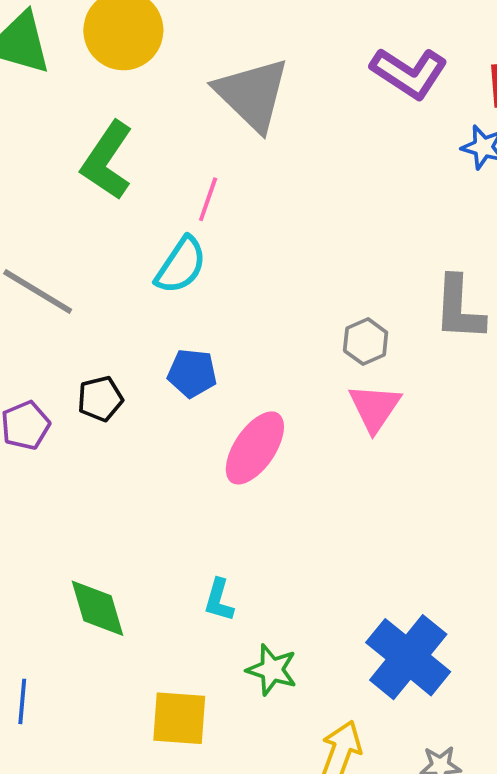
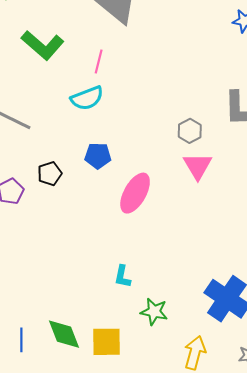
green L-shape: (107, 161) -> (43, 45), turned -78
cyan semicircle: (181, 265) -> (87, 98), turned 40
green diamond: (97, 608) -> (64, 334), moved

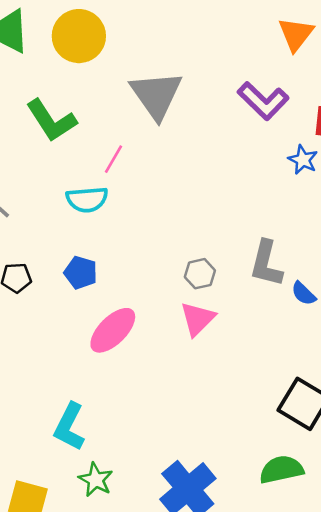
cyan L-shape: (123, 277) -> (69, 427), size x1.6

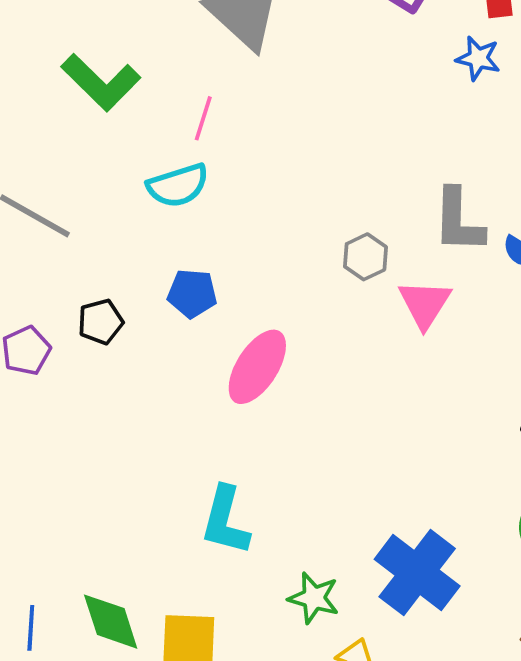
pink triangle: (197, 319) -> (425, 304), moved
green star: (96, 480) -> (314, 598), moved

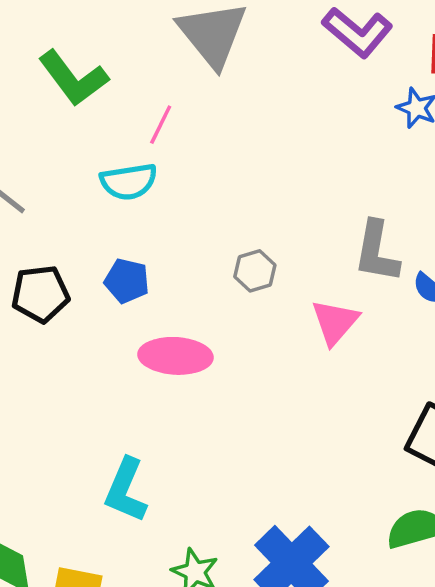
gray hexagon: (365, 257) -> (255, 271), moved
black pentagon: (101, 322) -> (40, 294), size x1.4
pink ellipse: (257, 367) -> (176, 356), turned 52

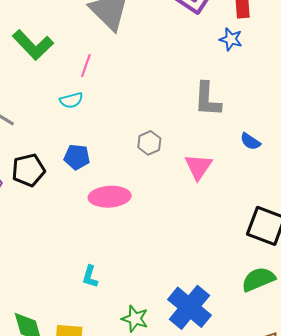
cyan semicircle: (129, 182) -> (71, 100), size x0.7
gray L-shape: (377, 252) -> (207, 99), moved
cyan L-shape: (126, 490) -> (90, 277), size x0.6

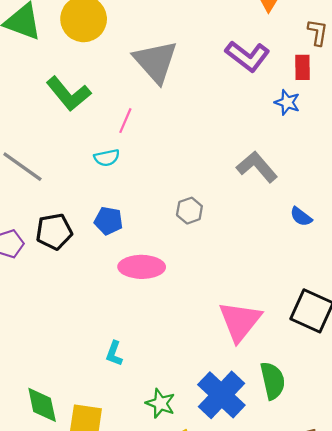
gray L-shape: (207, 99) -> (257, 167), turned 132
pink triangle: (198, 167) -> (240, 321), moved, size x1.4
green semicircle: (258, 279) -> (273, 381), moved, turned 96

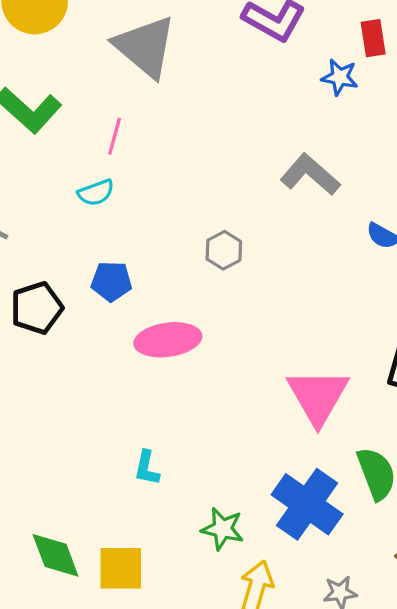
red rectangle: (302, 67) -> (373, 38), moved

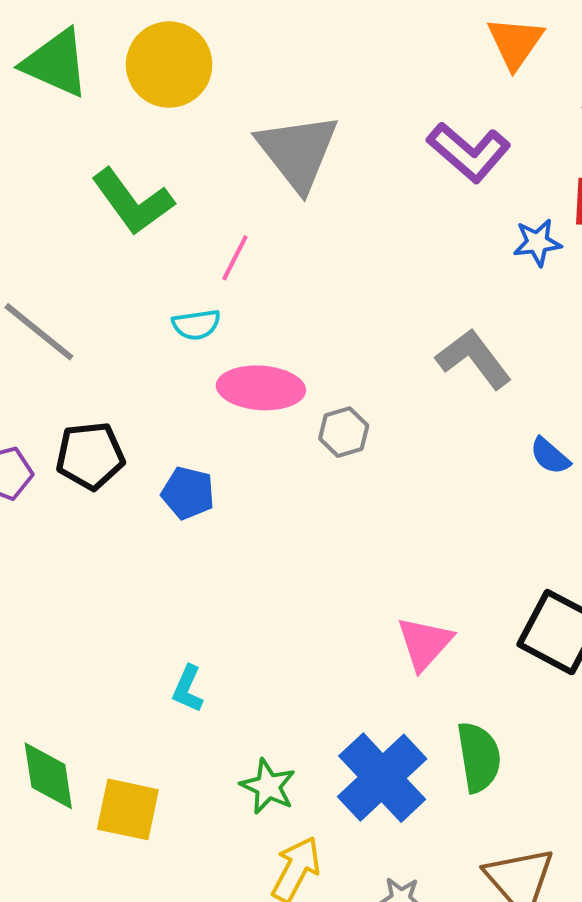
blue star: (340, 77) -> (537, 243), turned -30
blue pentagon: (111, 281) -> (188, 493), moved
pink ellipse: (168, 340) -> (261, 388), moved
pink triangle: (318, 396) -> (425, 643), size x0.7

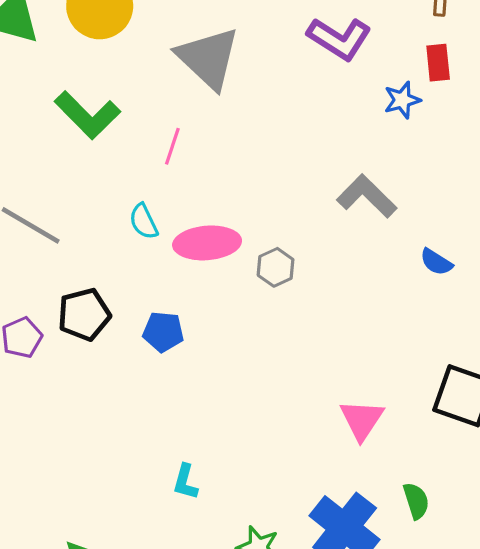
cyan semicircle: (196, 325) -> (144, 221), moved, turned 81
green semicircle: (479, 757) -> (416, 501), size x0.7

